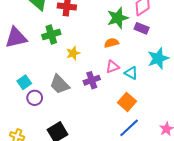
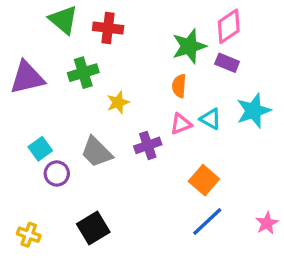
orange semicircle: (111, 43) -> (179, 86), turned -72
cyan triangle: (131, 73) -> (211, 119), moved

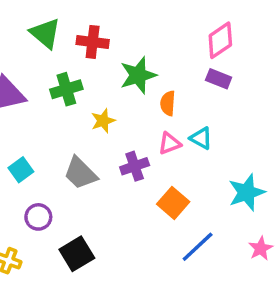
green star: (189, 46) -> (138, 75), moved
cyan star: (254, 111) -> (247, 192), moved
purple circle: (57, 174) -> (38, 217), moved
orange square: (204, 180) -> (173, 203), moved

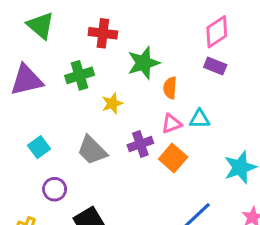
green triangle: (45, 33) -> (41, 25), moved
cyan triangle: (201, 138) -> (200, 119), turned -30
orange square: (173, 203) -> (173, 158), moved

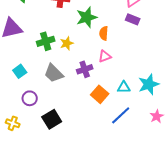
green cross: (80, 75) -> (46, 41), moved
cyan triangle: (200, 119) -> (124, 87), moved
orange square: (173, 158) -> (100, 94), moved

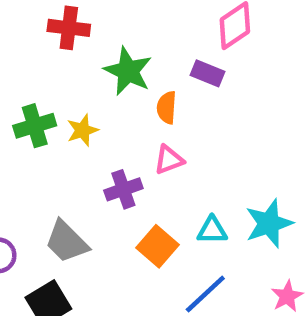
green star: (87, 17) -> (128, 71), turned -30
purple rectangle: (133, 19) -> (208, 73), moved
gray trapezoid: (54, 73) -> (67, 242), moved

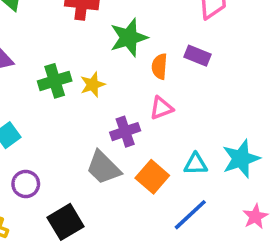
green star: (128, 71) -> (129, 38), turned 30
purple rectangle: (208, 73) -> (197, 56), moved
gray trapezoid: (67, 242) -> (103, 168), moved

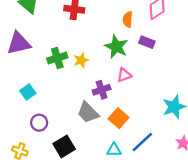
green star: (129, 38) -> (116, 47), moved, turned -30
orange semicircle: (160, 66) -> (128, 19), moved
cyan triangle: (196, 164) -> (114, 150), moved

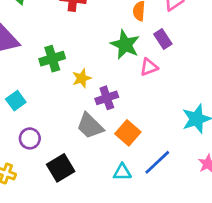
purple rectangle: (147, 42) -> (163, 39), turned 35
yellow star: (81, 60) -> (82, 78), moved
pink triangle: (124, 75) -> (149, 67), moved

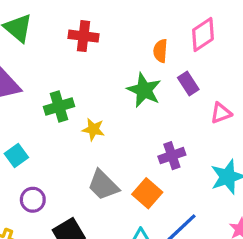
pink triangle: (149, 67) -> (221, 113), moved
yellow star: (82, 78) -> (93, 129), turned 30
purple cross: (107, 98) -> (172, 156), moved

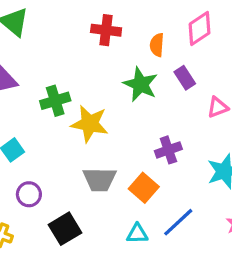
red cross: (84, 36) -> (106, 30), moved
yellow star: (93, 129) -> (90, 124), size x1.6
gray trapezoid: (103, 185) -> (99, 179), turned -44

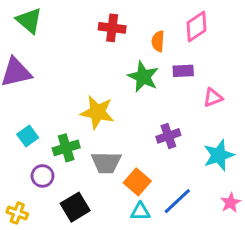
purple rectangle: (185, 78) -> (183, 71), turned -60
green cross: (55, 101) -> (66, 148), moved
orange square: (144, 188) -> (137, 182), moved

